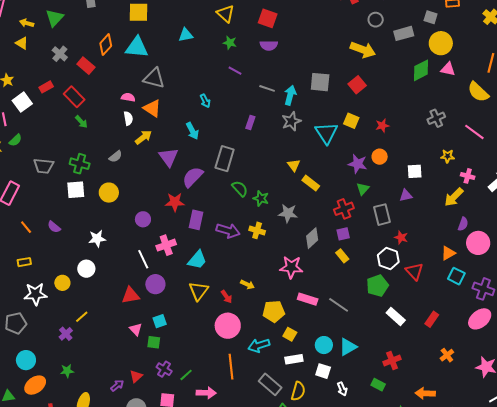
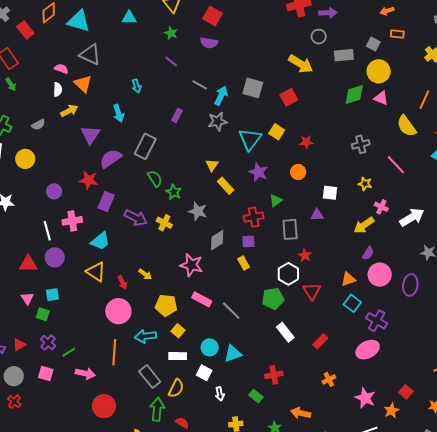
purple star: (358, 164) -> (258, 172), moved
yellow triangle: (198, 291) -> (96, 272), turned -45

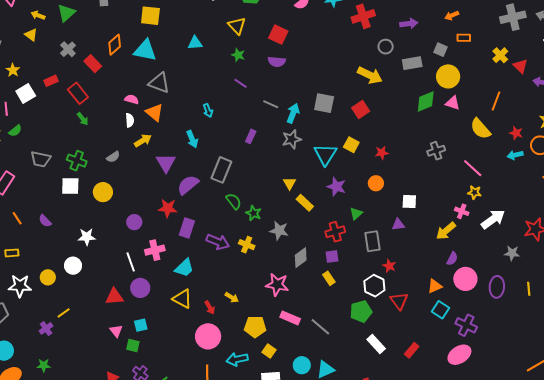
purple arrow: (328, 13) -> (409, 24), moved
yellow star: (365, 184) -> (474, 192), moved

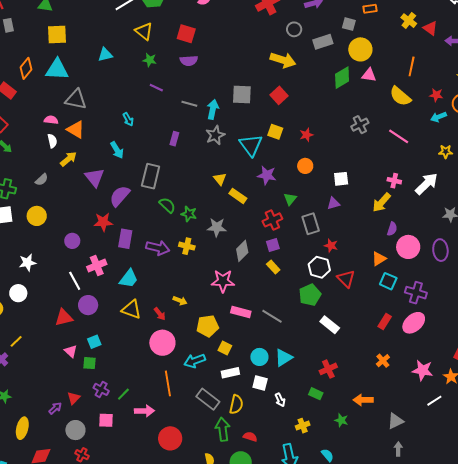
yellow star: (474, 192) -> (446, 152), moved
red rectangle: (412, 350) -> (385, 321), moved

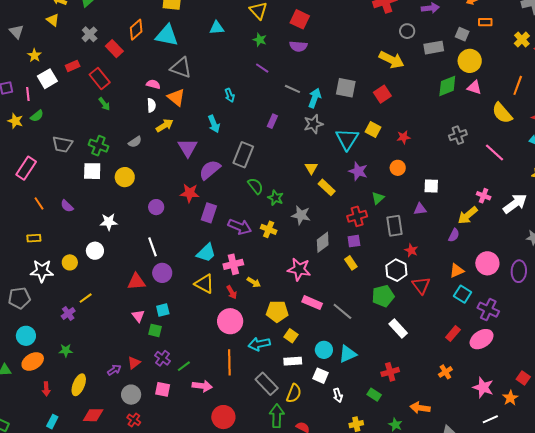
purple semicircle: (392, 229) -> (454, 235), moved
pink cross: (97, 265) -> (233, 264), moved

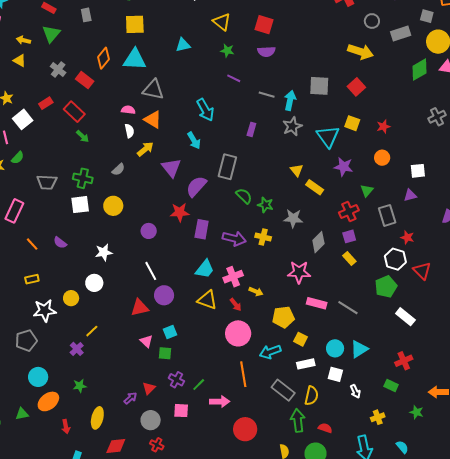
cyan arrow: (230, 95) -> (205, 110), size x1.6

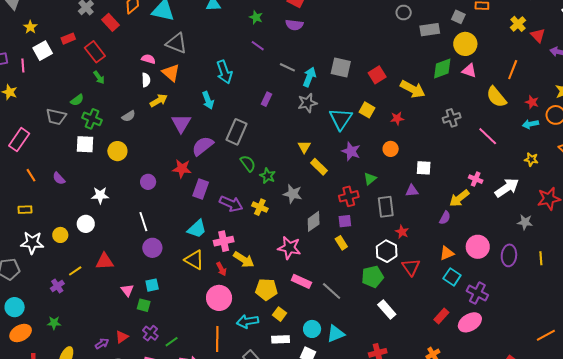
yellow arrow: (361, 52) -> (413, 89), moved
green semicircle: (18, 158) -> (77, 100), moved
yellow arrow: (256, 291) -> (244, 260), size x1.5
red triangle: (140, 308) -> (104, 261), moved

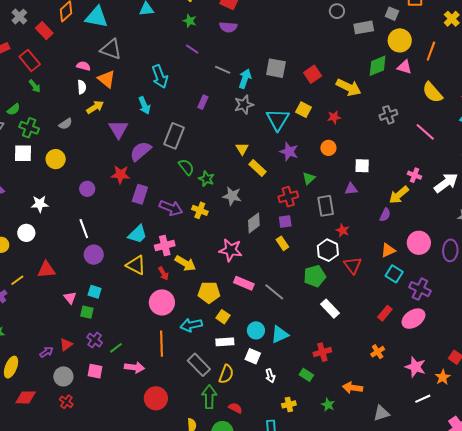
orange line: (513, 70) -> (431, 51), moved
cyan square: (152, 285) -> (95, 292), turned 32

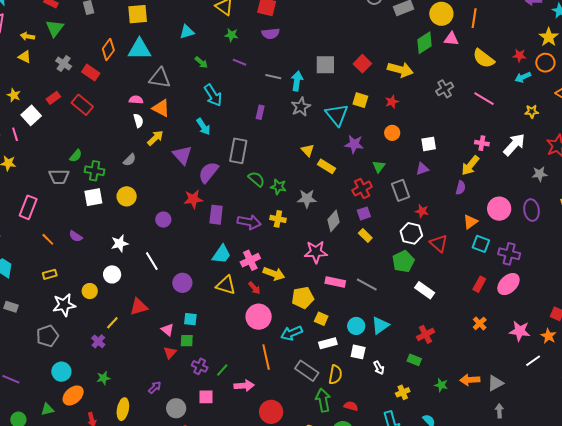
green arrow: (35, 86) -> (201, 62), moved
white line: (84, 229) -> (152, 261), moved
red triangle: (66, 345) -> (170, 353), moved
orange arrow: (352, 388) -> (470, 380), moved

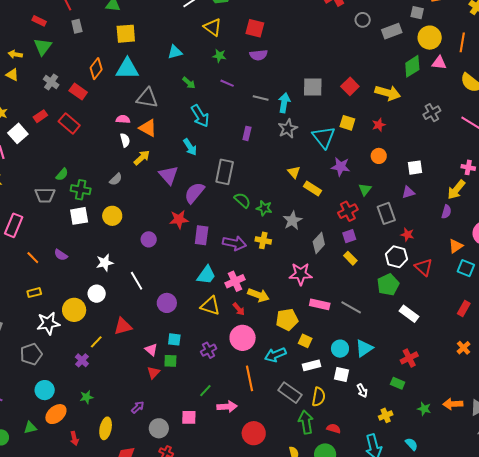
gray star: (307, 199) -> (293, 221), turned -30
yellow circle: (90, 291) -> (74, 310), size x1.5
purple cross: (200, 366) -> (209, 350), moved, turned 35

